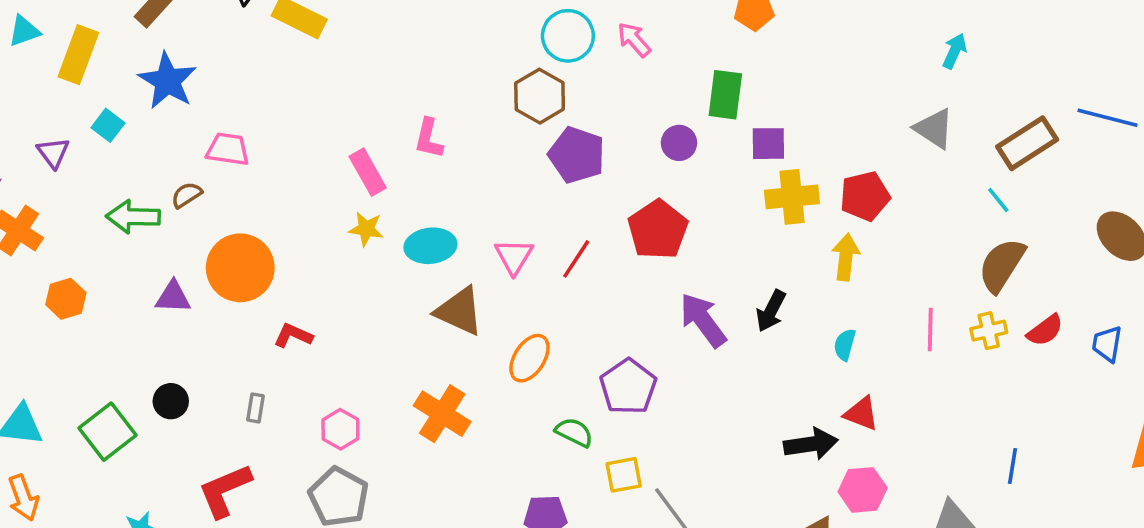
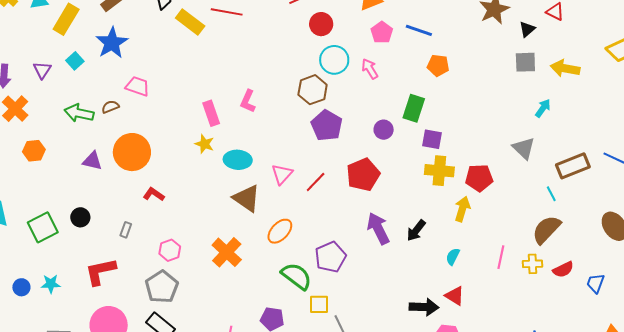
green semicircle: (574, 432) -> (296, 276), size x1.5

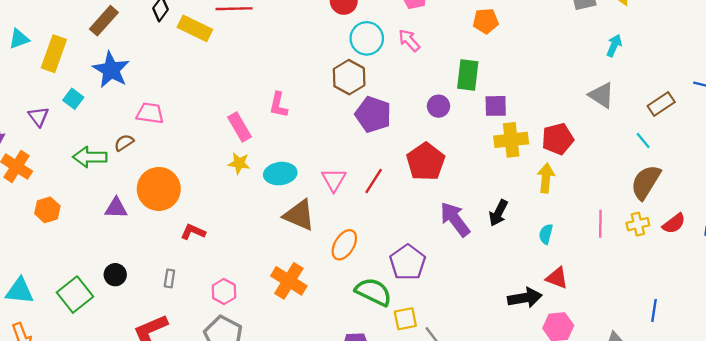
brown rectangle: (573, 166) -> (661, 104), size x0.7

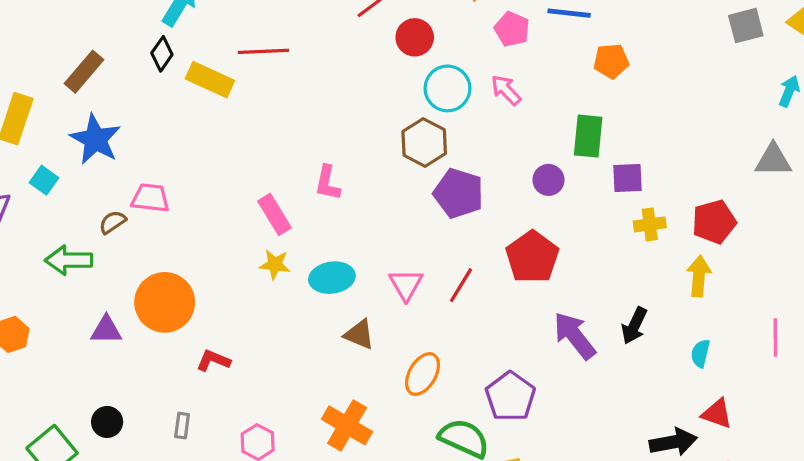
gray triangle: (601, 95) -> (773, 160), turned -32
yellow cross: (511, 140) -> (650, 224), size x0.7
brown semicircle: (124, 143) -> (112, 222), moved
brown triangle: (299, 215) -> (359, 334), size x0.7

